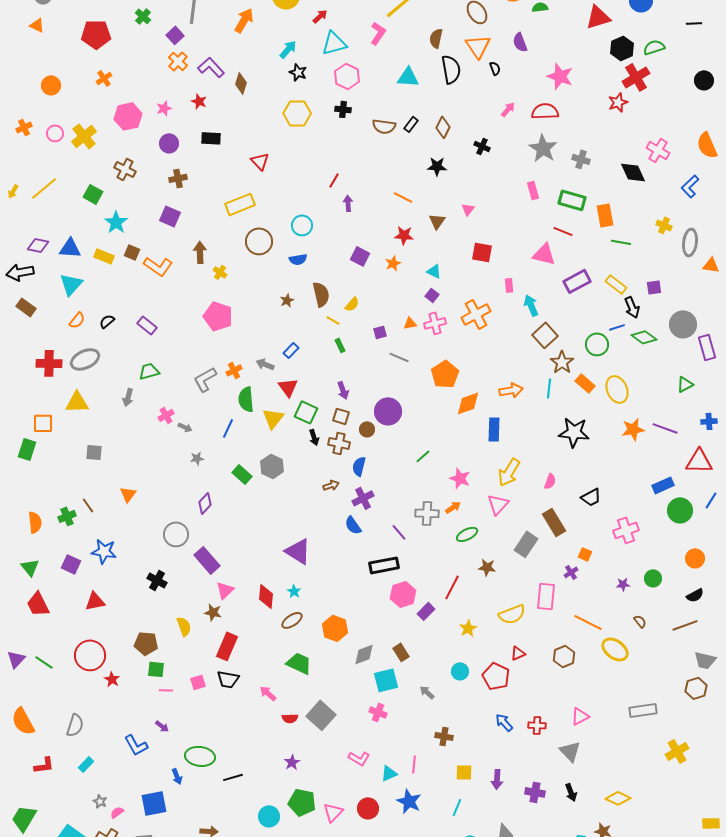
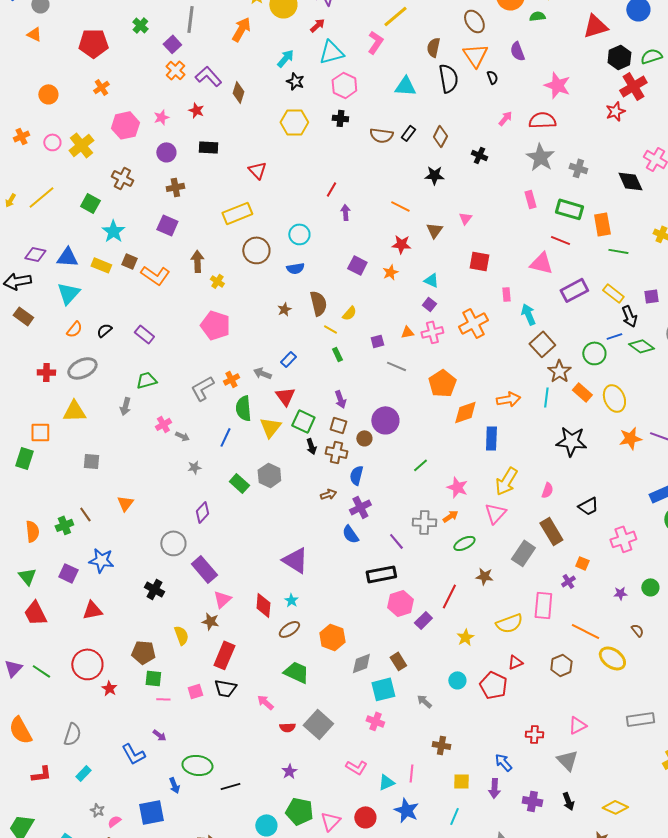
red cross: (49, 363) -> (46, 372), size x0.7
blue arrow: (504, 722) -> (503, 762), moved

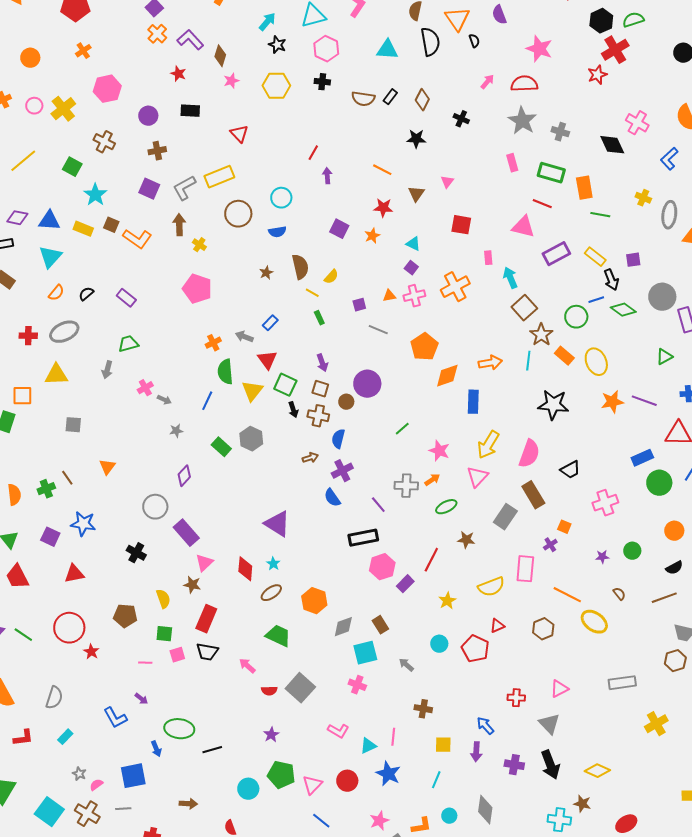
pink star: (161, 117) -> (231, 81), moved
gray L-shape: (202, 388) -> (184, 188), moved
pink semicircle: (547, 490) -> (529, 454), size x1.8
green square: (153, 678) -> (164, 634), moved
black arrow: (568, 801) -> (550, 765), size x1.6

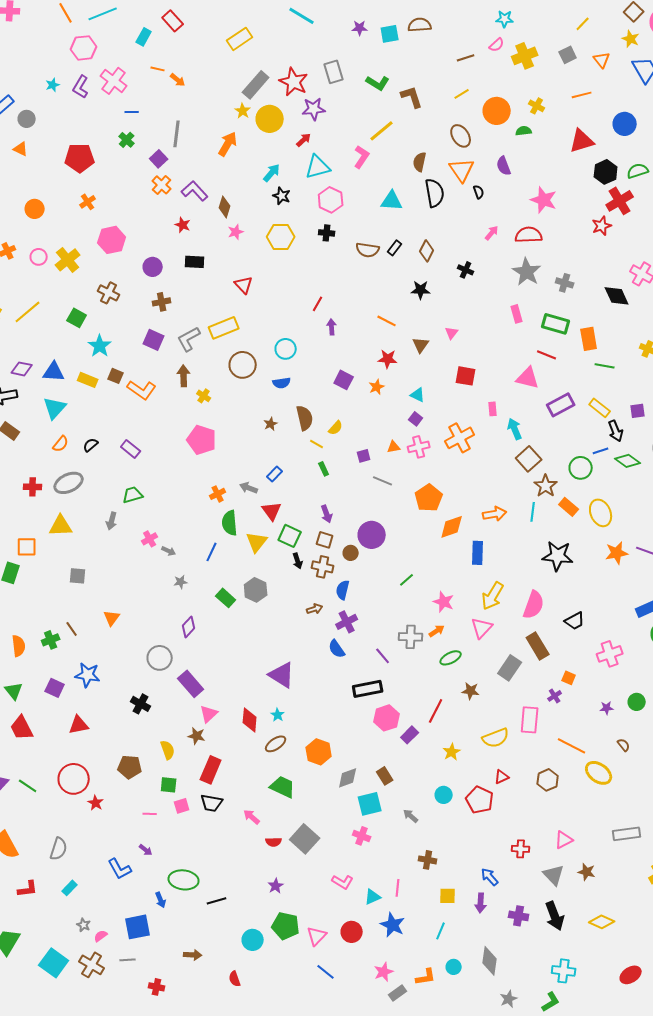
brown star: (582, 804) -> (587, 872), moved

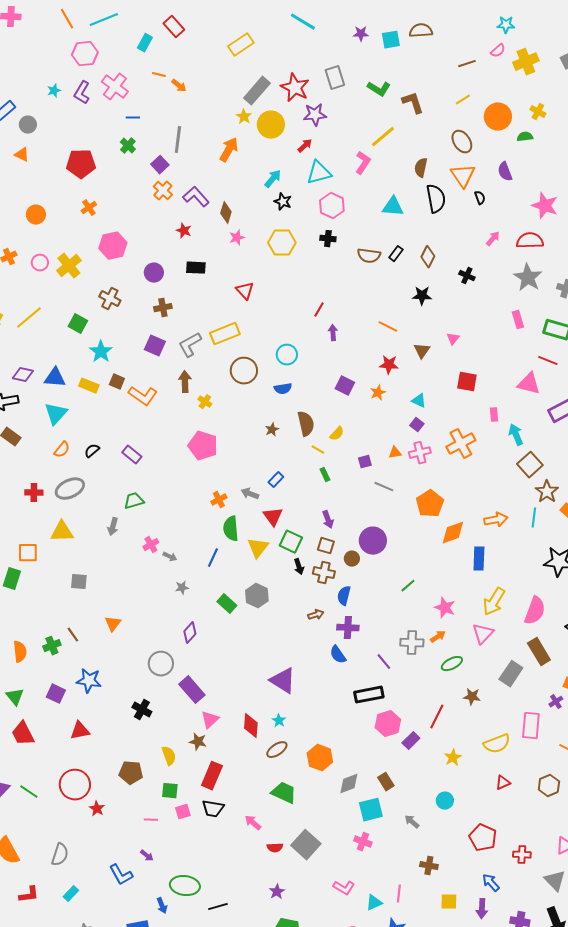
purple cross: (347, 622) -> (348, 628), turned 30
red pentagon: (480, 800) -> (483, 838), moved

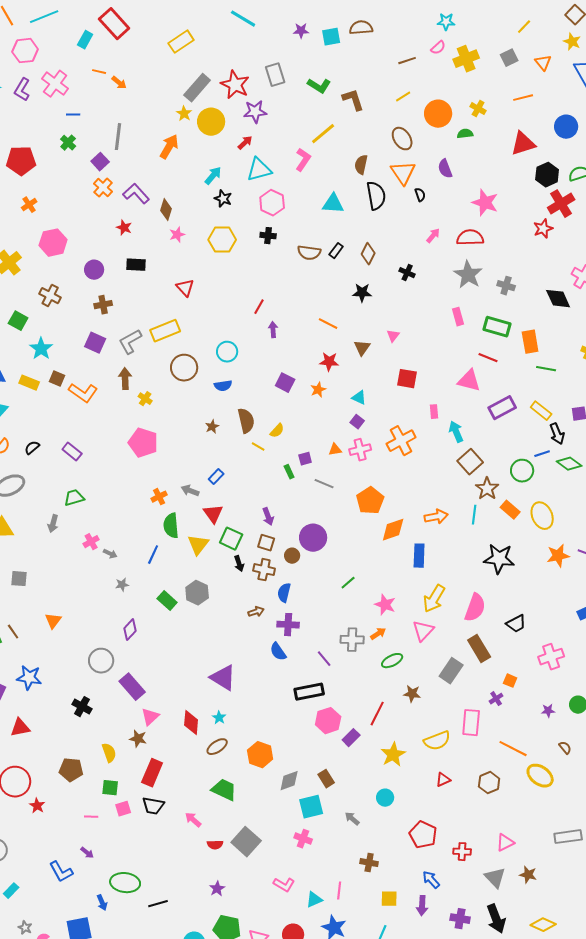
red rectangle: (174, 27) -> (114, 24), size x1.4
green rectangle: (325, 475) -> (289, 472), moved
yellow star: (453, 758) -> (393, 755), size x1.4

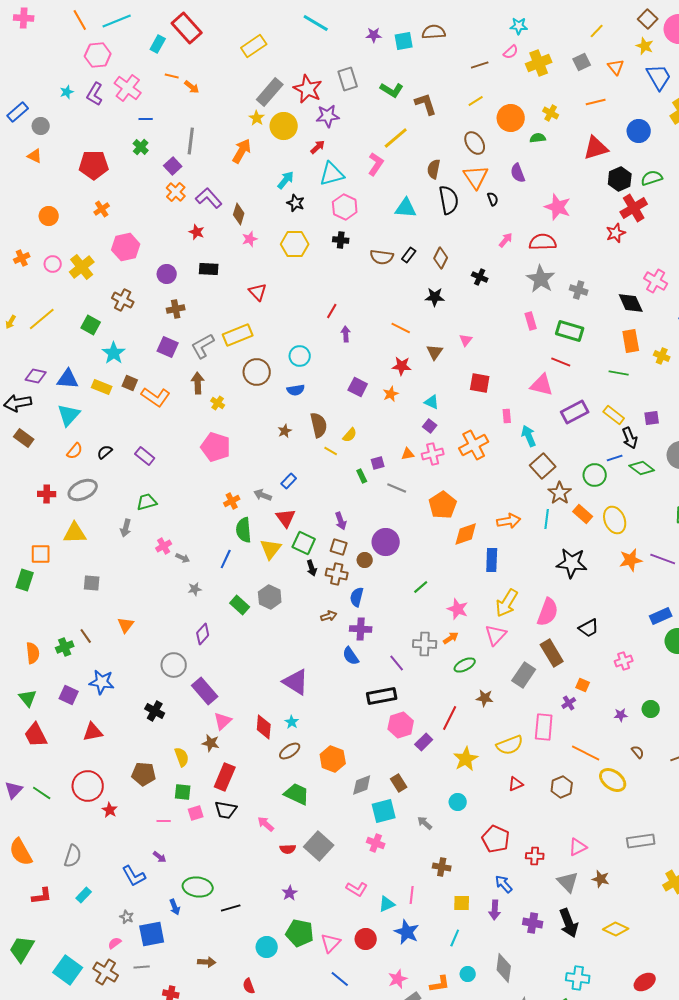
orange rectangle: (530, 342) -> (631, 341), moved
pink cross: (551, 657) -> (624, 661), size x0.7
gray star: (25, 928) -> (127, 917), moved

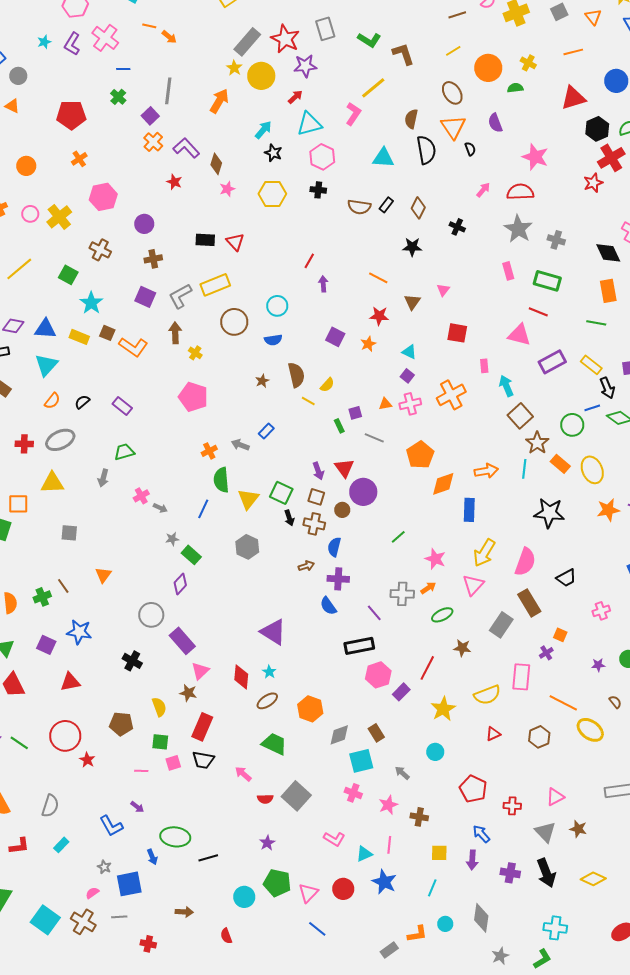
black rectangle: (209, 269) -> (205, 240), moved
red triangle: (286, 518) -> (344, 468), moved
green rectangle: (240, 605) -> (191, 555), moved
pink star: (398, 979) -> (388, 805), moved

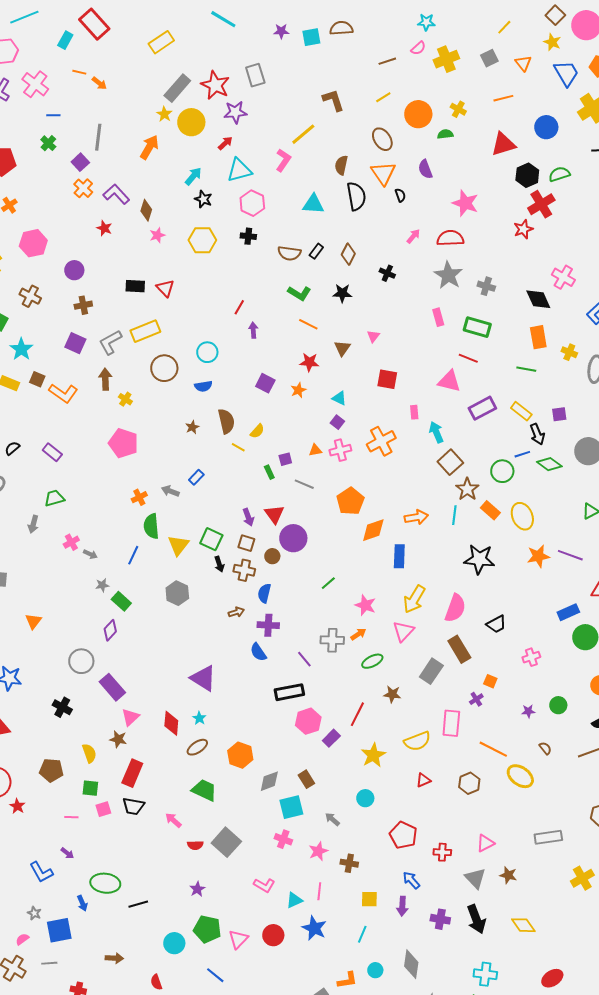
green L-shape: (369, 40) -> (299, 293), moved
yellow diamond: (593, 879) -> (523, 925), turned 30
blue line: (317, 929) -> (215, 975), moved

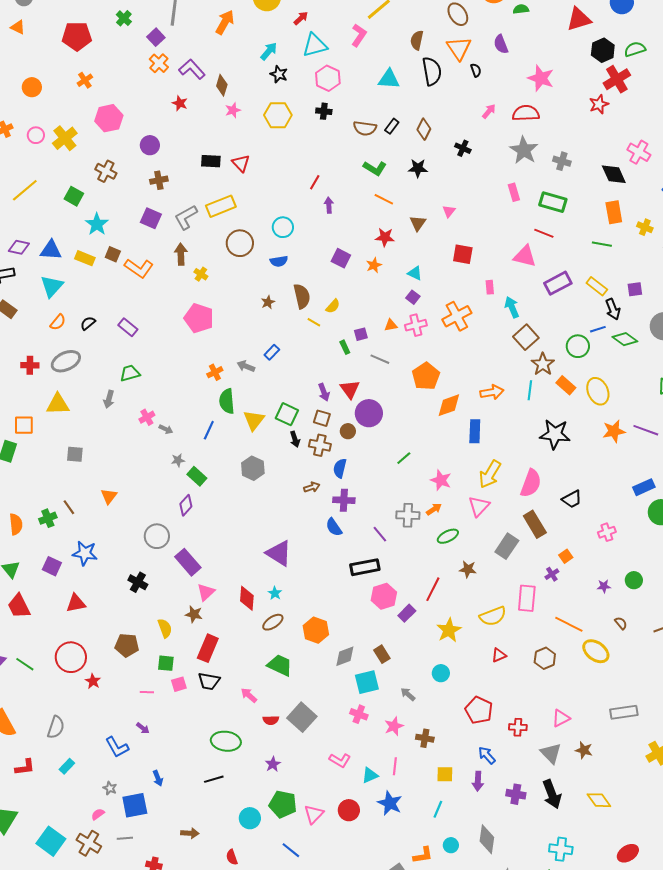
orange square: (490, 681) -> (566, 556), turned 32
green ellipse: (105, 883) -> (226, 741), moved

